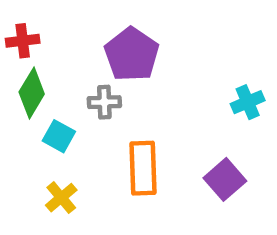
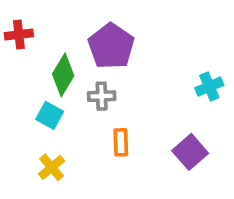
green diamond: (32, 93) -> (63, 75), moved
gray cross: (104, 102) -> (102, 96), moved
orange rectangle: (143, 168) -> (121, 142), size x0.6

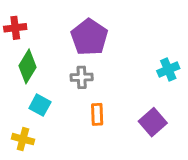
green diamond: (63, 75) -> (28, 66), moved
cyan square: (50, 115) -> (40, 105), moved
yellow cross: (52, 167) -> (23, 139), moved, turned -35

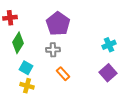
orange rectangle: (97, 114) -> (63, 74), turned -40
purple square: (153, 122) -> (108, 73), moved
yellow cross: (23, 139) -> (27, 86), moved

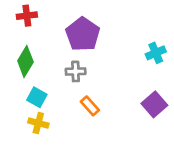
red cross: (10, 18) -> (27, 16), moved
cyan cross: (109, 45) -> (156, 53), moved

